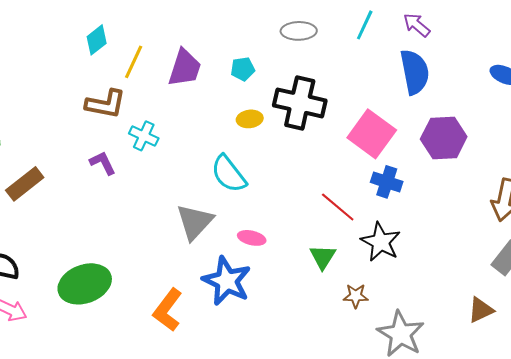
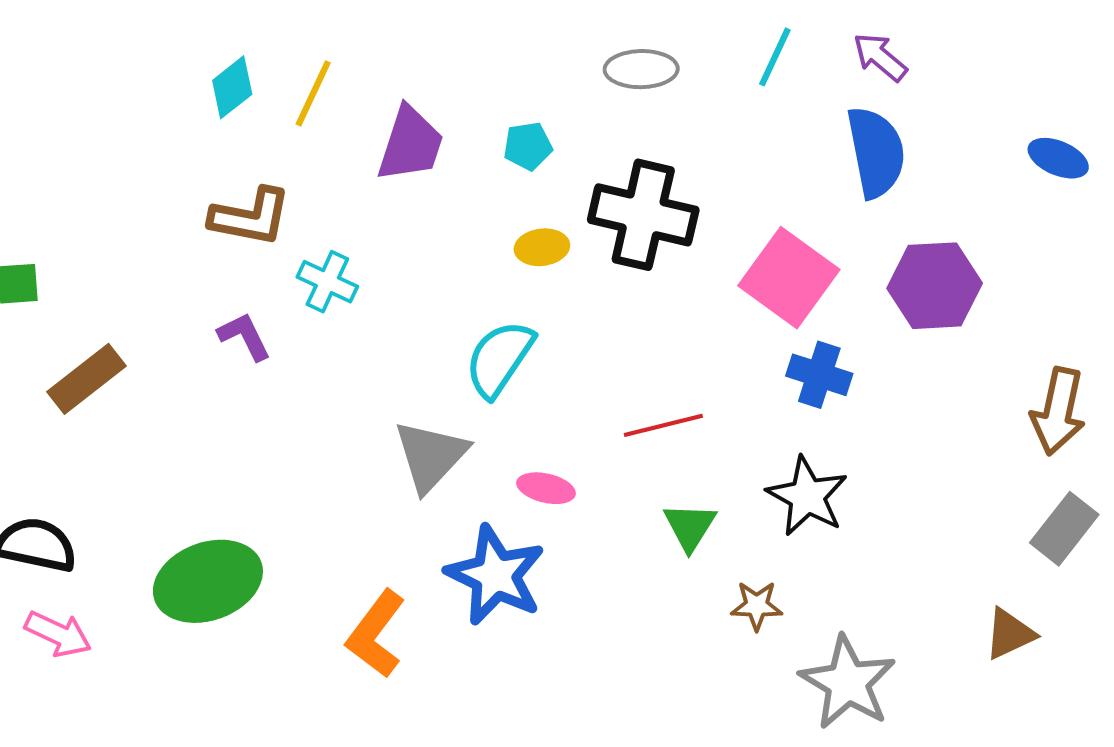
yellow line: (134, 62) -> (313, 93), moved
cyan semicircle: (229, 174) -> (499, 359), turned 72
red line: (338, 207) -> (663, 425), moved, turned -54

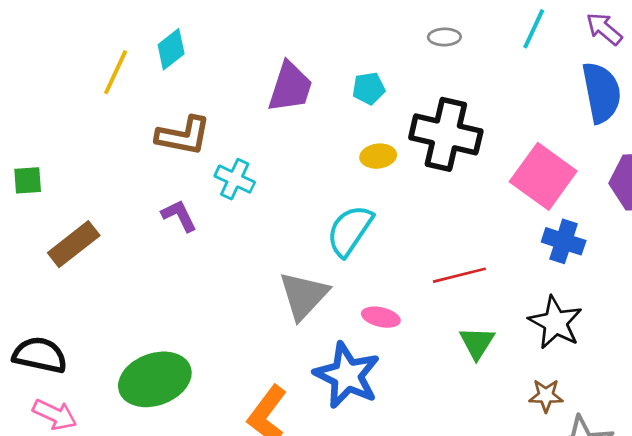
gray ellipse: (641, 69) -> (444, 37), size x0.7
yellow line: (313, 93) -> (116, 72), moved
brown star: (757, 606) -> (546, 396), moved

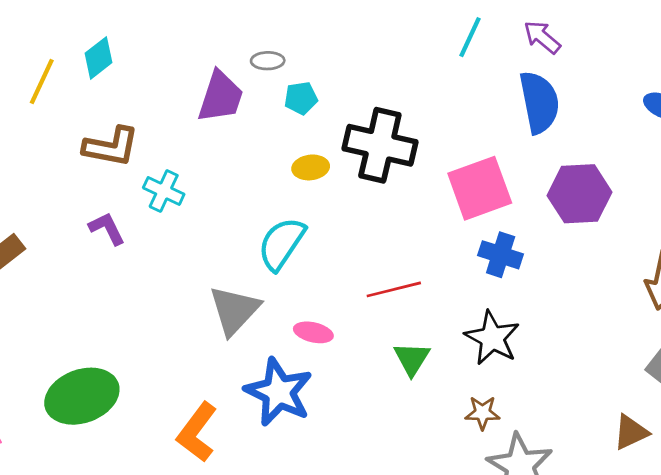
gray ellipse: (444, 37) -> (268, 61), moved
pink square: (543, 176) -> (480, 188), turned 34

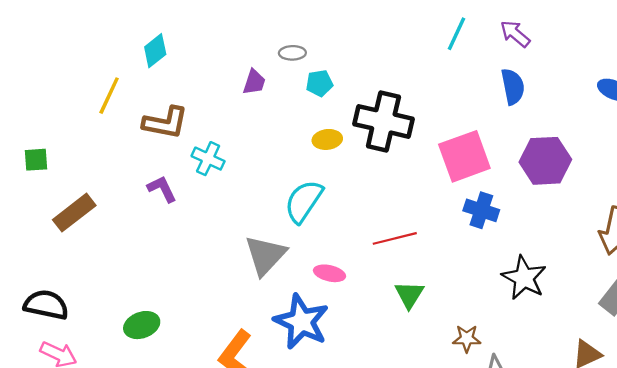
yellow line: (42, 81) -> (109, 96), moved
purple trapezoid: (221, 97) -> (254, 82), size x0.6
blue semicircle: (539, 102) -> (513, 87), size x0.7
black star: (492, 338) -> (524, 278), moved
green ellipse: (82, 396) -> (142, 325), size x0.6

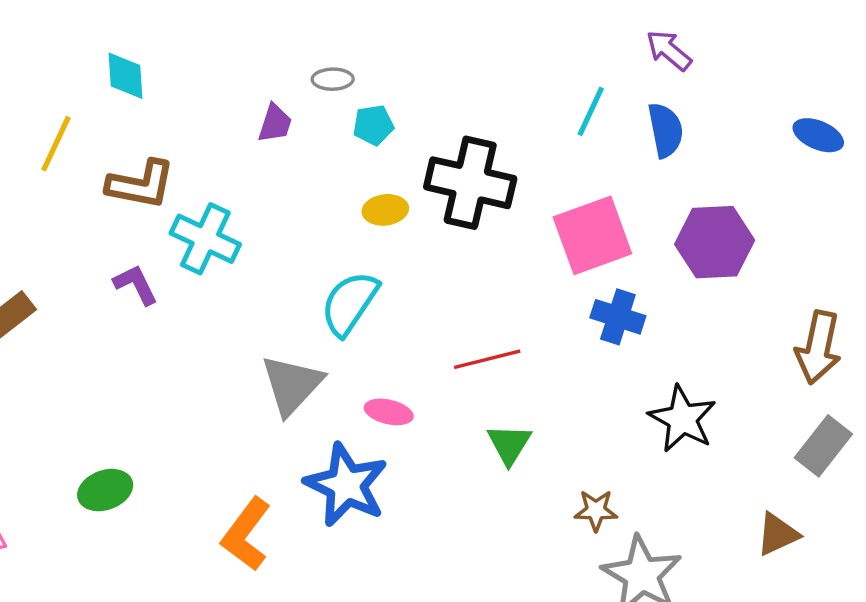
cyan line: (457, 34) -> (591, 111), moved
cyan diamond: (155, 51) -> (126, 76), turned -56
cyan cross: (208, 159) -> (205, 239), size x1.4

